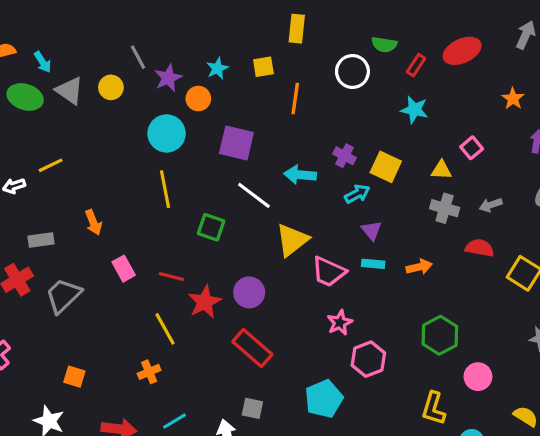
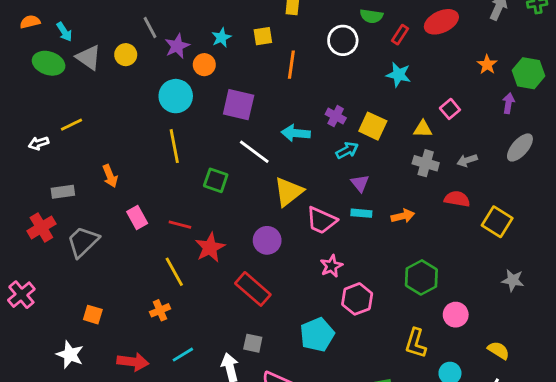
purple circle: (249, 292) -> (267, 240), moved

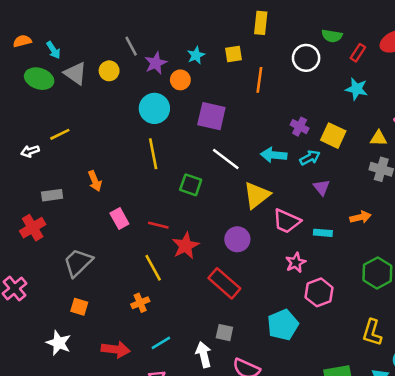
cyan arrow: (296, 133) -> (274, 155), moved
cyan rectangle: (361, 213) -> (323, 233), moved
gray trapezoid: (83, 242) -> (78, 263), moved

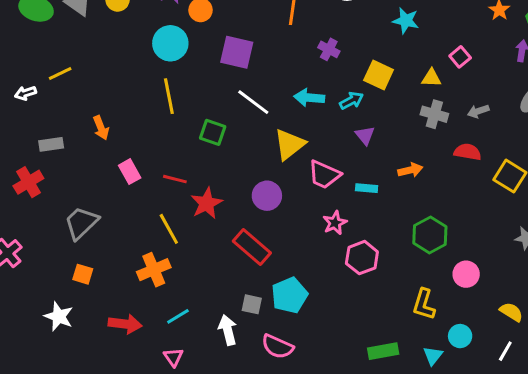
purple cross: (300, 127) -> (329, 49), moved
orange cross: (140, 303) -> (154, 270), size x1.5
cyan pentagon: (283, 325) -> (290, 295), moved

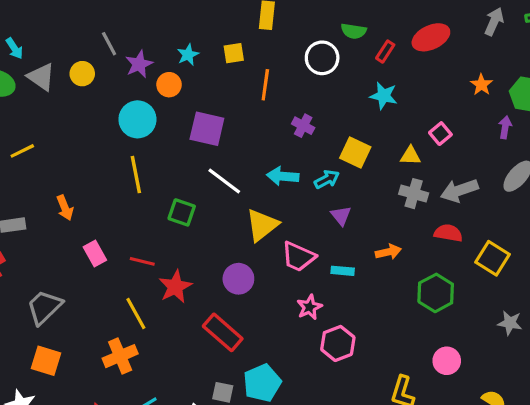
gray arrow: (478, 111) -> (459, 190), size x1.6
green hexagon: (430, 235) -> (436, 293), moved
orange square: (83, 274) -> (46, 361), size x1.4

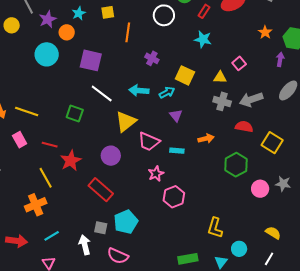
yellow line: (136, 175) -> (27, 112), moved, turned -60
pink circle: (447, 361) -> (260, 189), moved

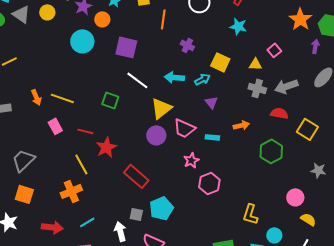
orange star: (265, 32) -> (300, 19), size x1.6
purple circle: (111, 156) -> (156, 135), moved
pink circle: (260, 189) -> (295, 197), moved

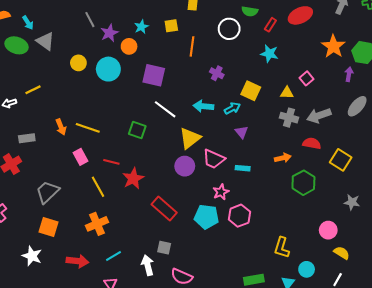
yellow circle: (47, 12) -> (78, 63), moved
orange arrow: (241, 125) -> (283, 158), moved
yellow line: (81, 164) -> (98, 187), moved
cyan pentagon: (161, 208) -> (206, 217), moved, turned 30

